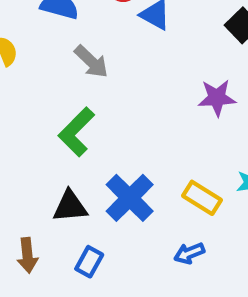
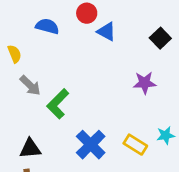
gray arrow: (91, 62) -> (30, 85), moved
black triangle: (70, 206) -> (30, 148), moved

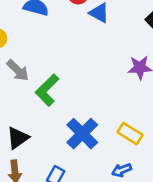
black triangle: (30, 148) -> (18, 138), turned -30

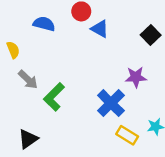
blue cross: (82, 134) -> (111, 103), moved

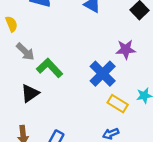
green L-shape: (54, 97) -> (50, 68), turned 92
black triangle: (28, 139) -> (30, 93), moved

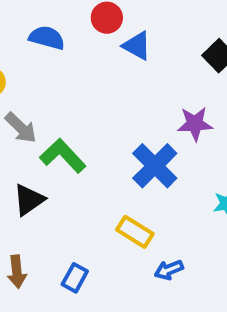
yellow rectangle: (118, 104) -> (135, 232), moved

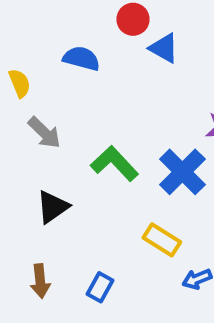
blue semicircle: (47, 38) -> (81, 58), moved
green L-shape: (63, 156) -> (114, 164), moved

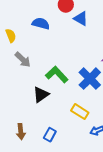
black triangle: (53, 207) -> (41, 95), moved

